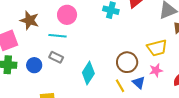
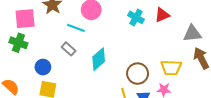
blue circle: (34, 65) -> (43, 67), moved
cyan diamond: (88, 73) -> (99, 59), moved

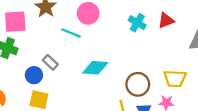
gray rectangle: (69, 49) -> (50, 62), moved
cyan diamond: (99, 59) -> (95, 68), turned 45

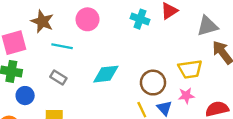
cyan line: (71, 33) -> (62, 46), moved
blue circle: (34, 75) -> (25, 96), moved

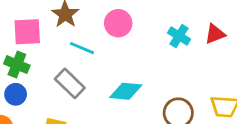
gray rectangle: (58, 78) -> (70, 83), size x1.5
blue circle: (25, 96) -> (16, 94), moved

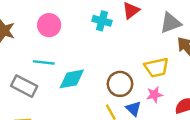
cyan line: (82, 48) -> (44, 62), moved

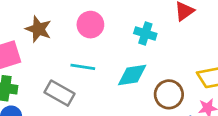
cyan cross: (102, 21) -> (145, 33), moved
cyan diamond: (72, 79) -> (132, 75), moved

